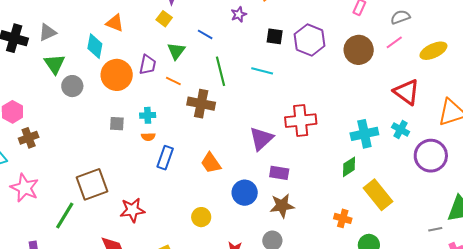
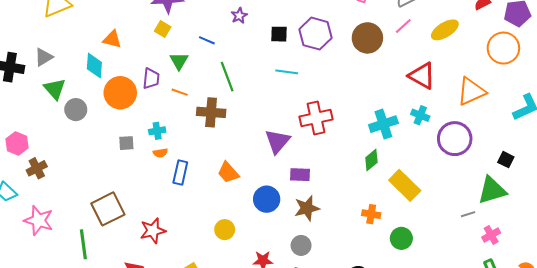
cyan line: (262, 71) -> (287, 72), moved
green line: (65, 215) -> (83, 244), turned -32

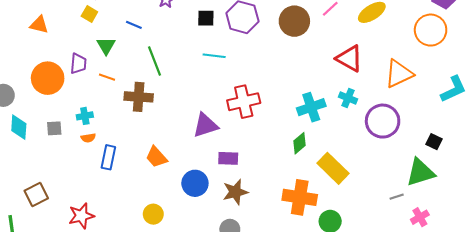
cyan diamond: (94, 66) -> (19, 127), moved
purple triangle: (277, 141) -> (205, 125), turned 32
brown square: (108, 209) -> (36, 194), size x0.7
orange cross: (371, 214) -> (300, 197), size x1.8

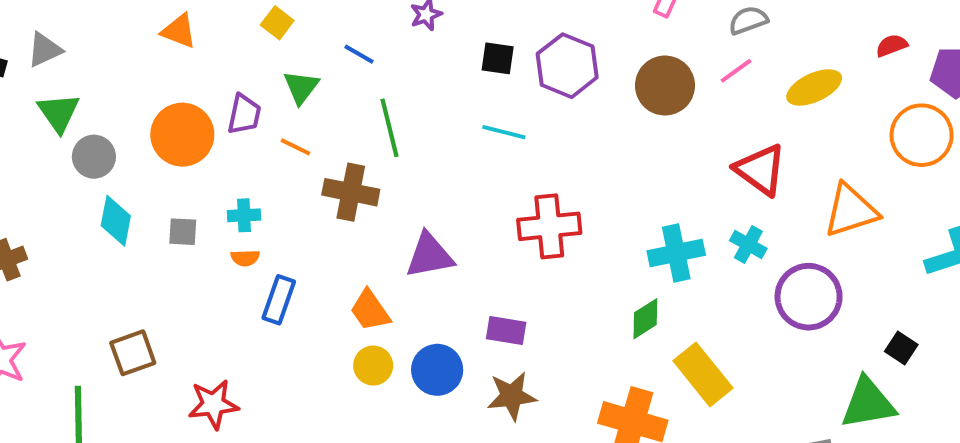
purple triangle: (205, 125) -> (429, 255), moved
yellow circle: (153, 214) -> (373, 366), moved

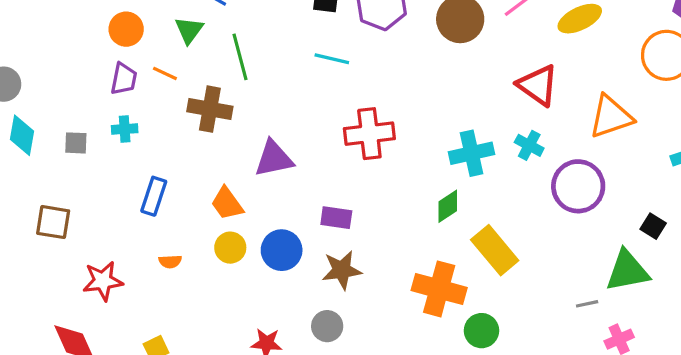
green triangle: (301, 87) -> (189, 30), moved
purple trapezoid: (244, 114) -> (124, 79), moved
orange circle: (182, 135) -> (126, 29), moved, size x0.7
orange semicircle: (245, 258) -> (170, 262), moved
brown square: (133, 353) -> (53, 222), moved, turned 30

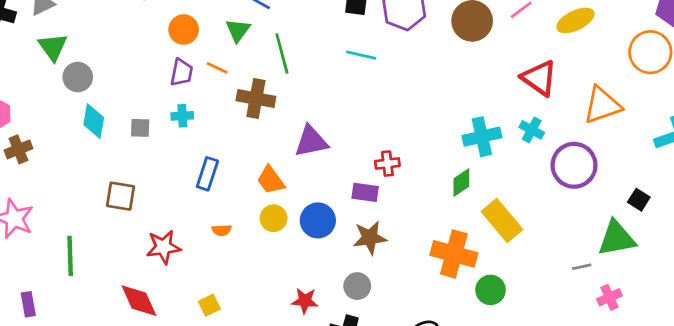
red cross: (369, 134) -> (387, 164), moved, size x0.6

